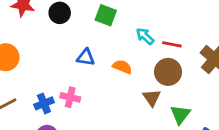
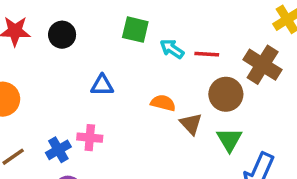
green square: (106, 15) -> (135, 30), moved
orange semicircle: (122, 67) -> (163, 103), moved
brown circle: (168, 72) -> (226, 94), moved

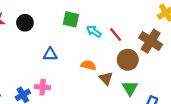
red line: (207, 54) -> (116, 35), turned 48

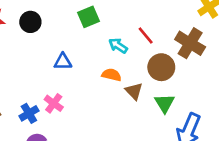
green square: (71, 19) -> (89, 17), turned -35
cyan arrow: (94, 31) -> (118, 46), moved
pink cross: (43, 87) -> (54, 103), turned 32

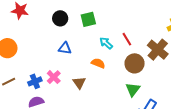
black circle: (30, 22) -> (60, 18), moved
brown triangle: (134, 91) -> (79, 83), moved

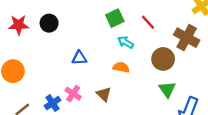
black circle: (60, 18) -> (49, 23), moved
green square: (88, 19) -> (115, 18), moved
red line: (127, 39) -> (148, 22), moved

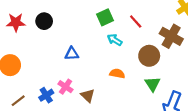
orange semicircle: (121, 67) -> (117, 74), moved
brown triangle: (104, 94) -> (88, 96), moved

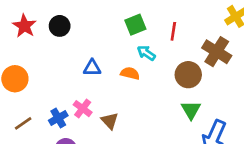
red star: (16, 22) -> (24, 26), turned 30
red line: (136, 22) -> (173, 31), turned 48
orange semicircle: (117, 74) -> (130, 73), moved

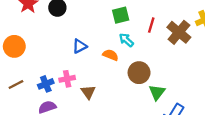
brown cross: (217, 52) -> (179, 32), moved
blue triangle: (92, 68) -> (80, 46), turned -35
brown circle: (188, 75) -> (139, 73), moved
pink cross: (83, 109) -> (67, 79), turned 35

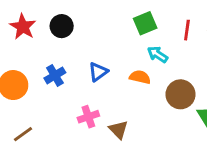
blue cross: (46, 84) -> (55, 75), moved

